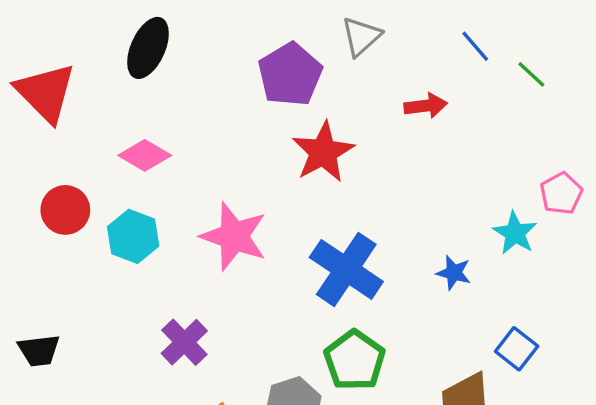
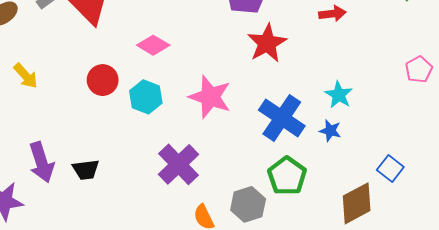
cyan star: (515, 233) -> (339, 95), moved
blue star: (454, 273) -> (330, 131), moved
purple cross: (184, 342) -> (178, 164), size x1.4

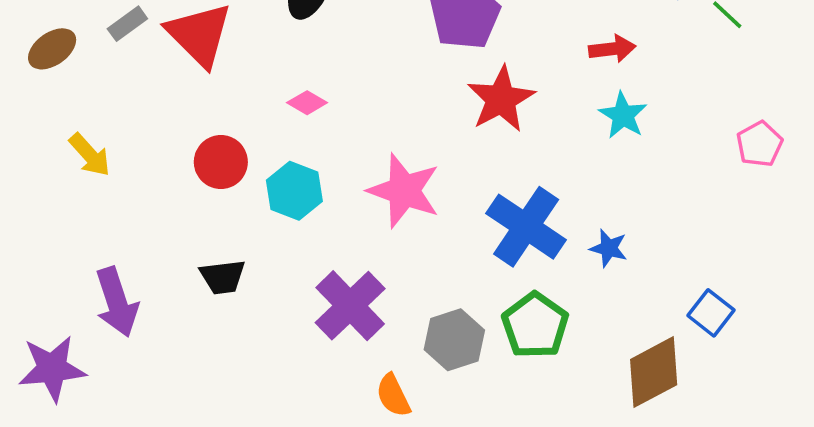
pink diamond: (153, 45) -> (307, 103), size x0.7
cyan star: (339, 95) -> (623, 115), moved
black trapezoid: (86, 170) -> (223, 277), moved
gray hexagon: (248, 204) -> (454, 340), moved

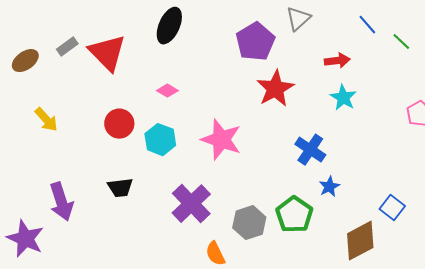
blue cross: (526, 227) -> (310, 150), moved, size x0.7
blue star: (609, 248) -> (329, 187), moved, turned 30
purple star: (52, 368) -> (25, 239), turned 30

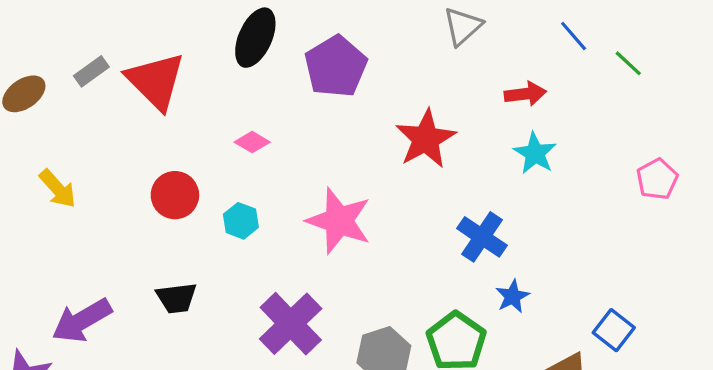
purple pentagon: (255, 42) -> (336, 67), moved
cyan hexagon: (160, 140) -> (241, 221), size x0.7
purple arrow: (61, 202) -> (82, 320), turned 78

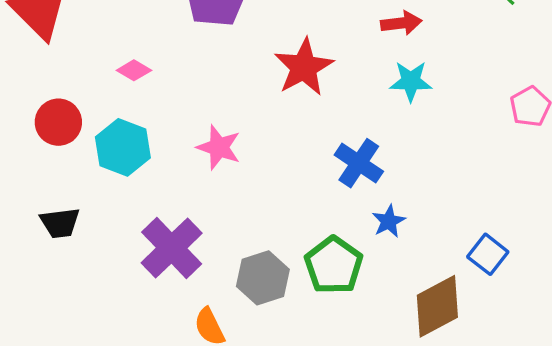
cyan star: (535, 153) -> (411, 81), turned -30
cyan hexagon: (241, 221) -> (123, 147), size x1.6
pink star: (339, 221) -> (219, 147), size x0.7

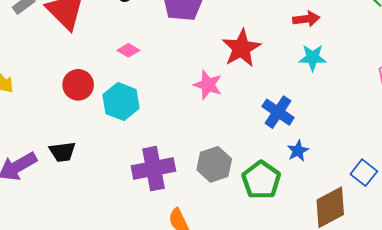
pink star: (219, 147) -> (208, 85), moved
black trapezoid: (60, 223) -> (62, 152), moved
purple cross: (172, 248) -> (153, 169), turned 33
gray hexagon: (263, 278) -> (214, 164), moved

